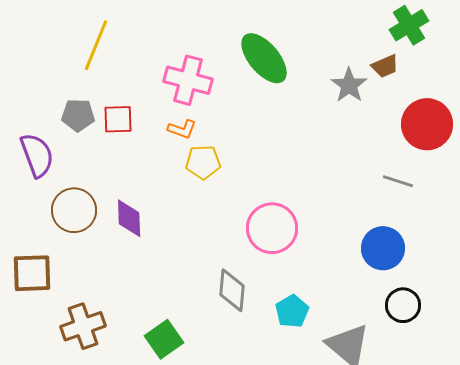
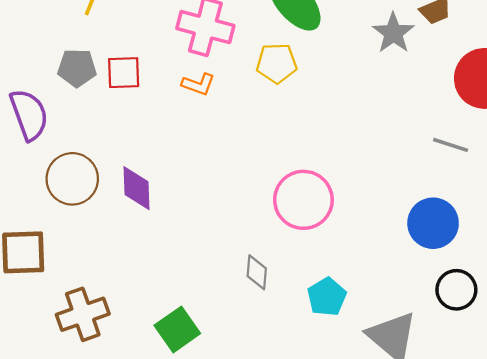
yellow pentagon: (203, 162) -> (277, 63), moved
gray diamond: (232, 290) -> (257, 272), size x0.7

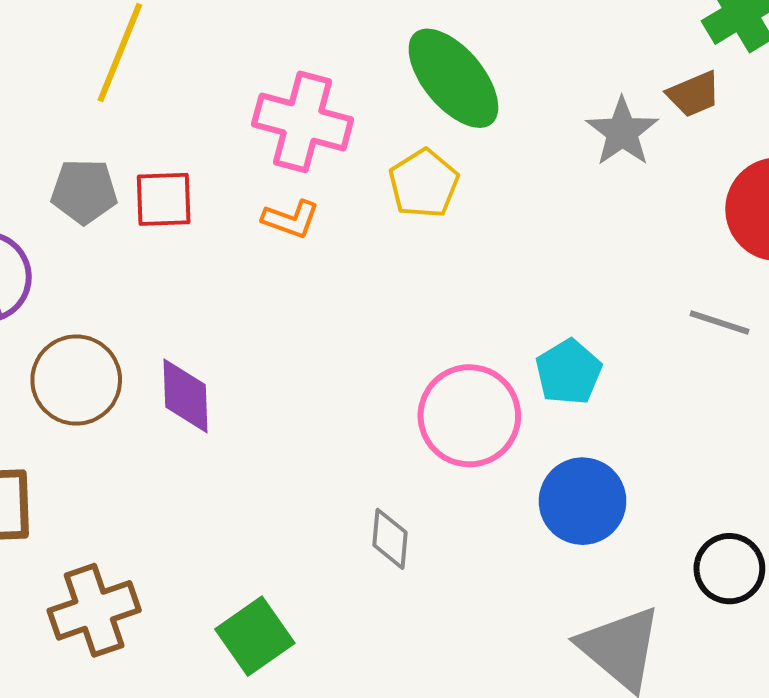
yellow pentagon: (277, 63) -> (424, 183), turned -30
blue circle: (433, 223) -> (583, 501), moved
cyan pentagon: (327, 297) -> (569, 372), moved

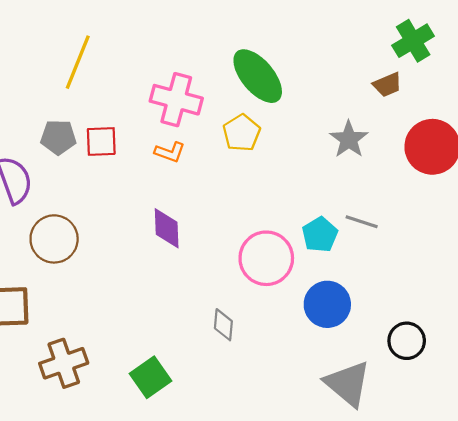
gray star: (622, 132) -> (349, 139), moved
gray line: (719, 322) -> (362, 222), moved
purple diamond: (185, 396) -> (167, 228), moved

